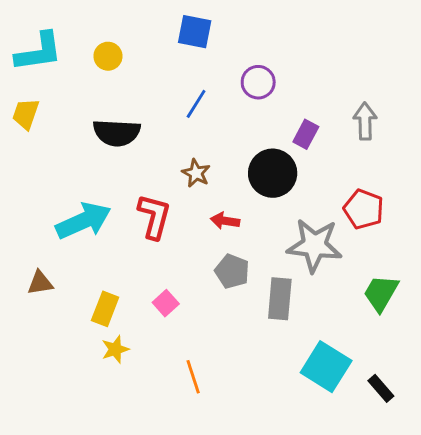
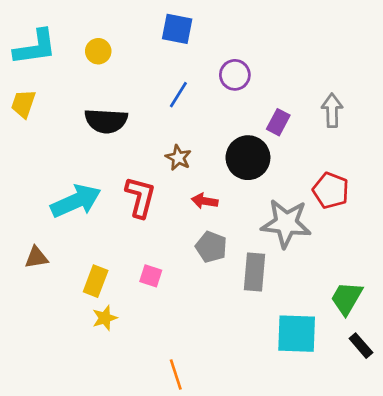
green trapezoid: (381, 293) -> (347, 298), moved
pink square: (166, 303) -> (151, 276), turned -30
cyan square: (326, 367) -> (297, 334), turned -30
orange line: (193, 377) -> (176, 374), moved
black rectangle: (381, 388) -> (361, 346), moved

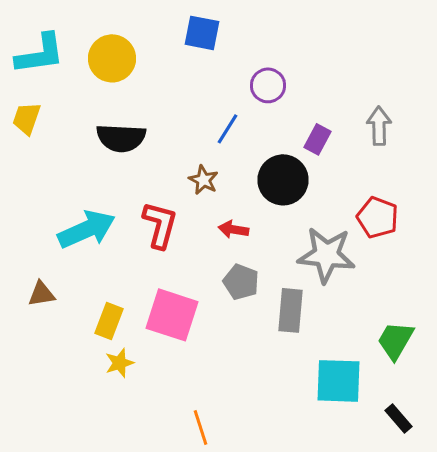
yellow circle: (98, 51) -> (112, 58), size x1.6
blue line: (178, 95) -> (228, 129), moved
pink square: (151, 276) -> (172, 315), size x2.0
black rectangle: (361, 346) -> (398, 418), moved

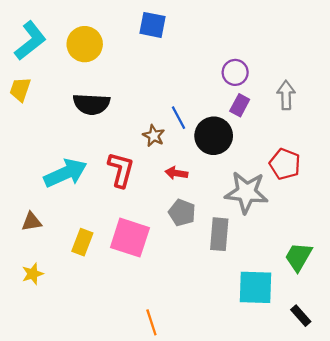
cyan L-shape: (40, 54) -> (30, 41), turned -30
purple circle: (268, 85) -> (235, 72), moved
blue line: (228, 129) -> (179, 118), moved, turned -60
yellow star: (120, 363) -> (33, 274), moved

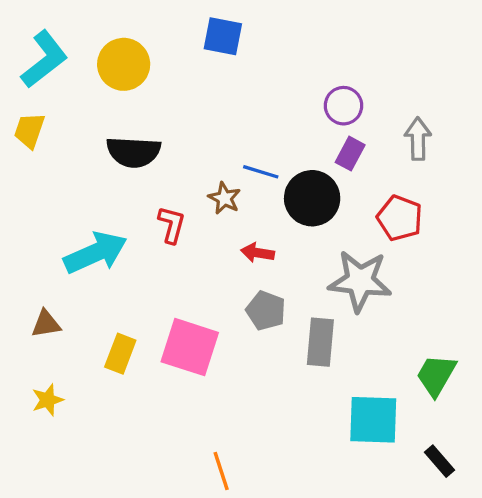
blue line: (179, 118) -> (261, 172), turned -45
red pentagon: (285, 164) -> (400, 218), moved
red L-shape: (121, 170) -> (172, 225), moved, size x0.7

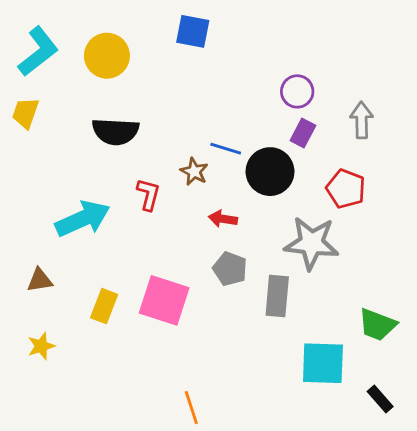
green trapezoid: (436, 375) -> (377, 325), turned -99

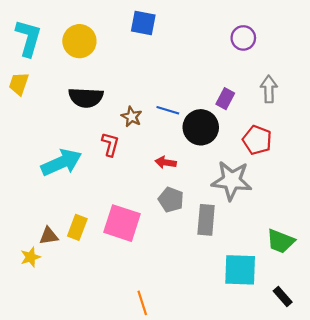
cyan L-shape: (38, 51) -> (28, 38), turned -36
purple circle: (297, 91) -> (243, 38), moved
brown star: (194, 172) -> (132, 117), moved
brown triangle: (40, 280) -> (49, 236), moved

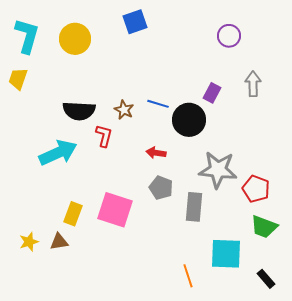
blue square: (143, 23) -> (135, 22), turned -30
black semicircle: (86, 98) -> (79, 111), moved
red pentagon: (257, 140) -> (256, 189), moved
brown triangle: (49, 236) -> (59, 242), moved
orange line: (142, 303) -> (188, 276), moved

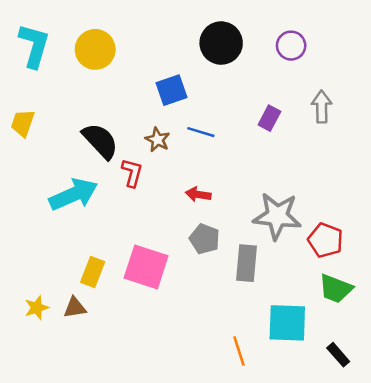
blue square: (135, 22) -> (172, 90), moved
yellow trapezoid: (18, 79) -> (23, 123), moved
black semicircle: (79, 111) -> (100, 141), turned -136
black circle: (189, 120) -> (221, 43), moved

